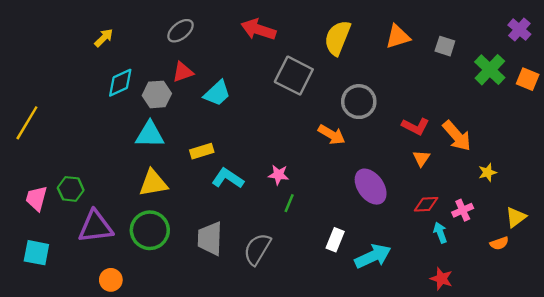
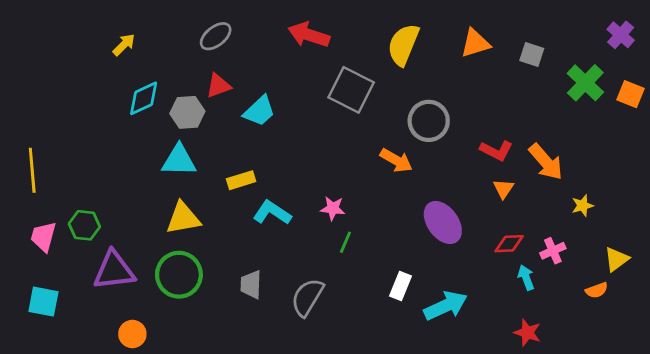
yellow line: (27, 123) -> (32, 170), moved, turned -36
gray trapezoid: (210, 239) -> (251, 285), size x0.7

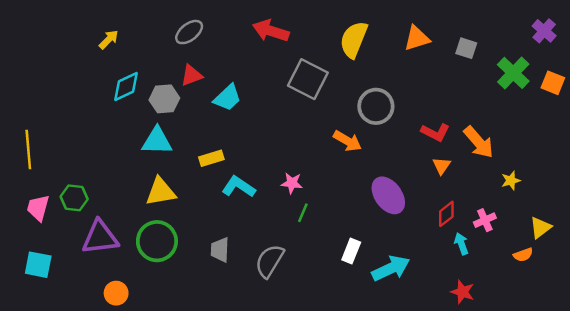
red diamond: (509, 244) -> (446, 214), turned -35

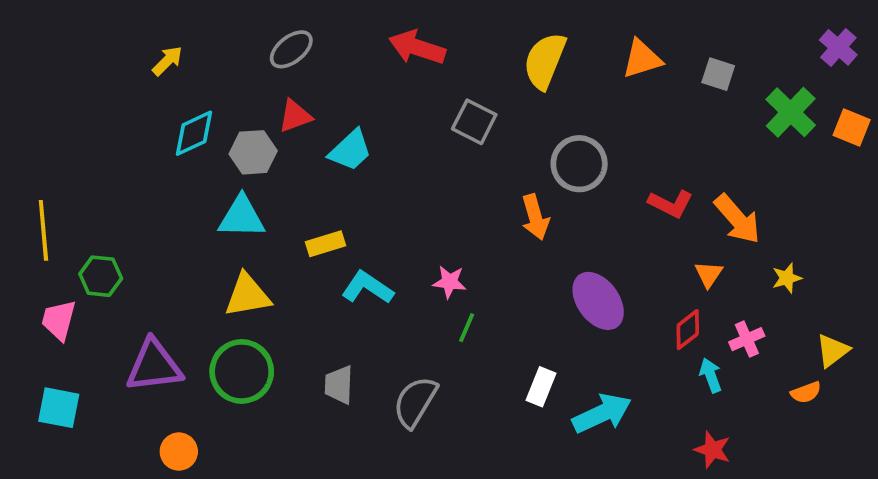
gray square: (308, 79) -> (474, 122), size x0.7
orange arrow: (347, 141) -> (535, 217), turned 44
orange triangle: (441, 166) -> (709, 274), moved
green hexagon: (74, 198) -> (101, 276), moved

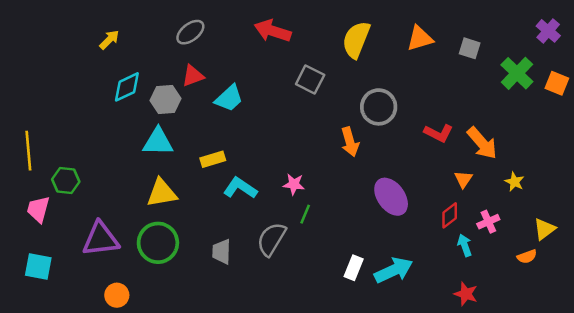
yellow star: (787, 278) -> (514, 182), turned -30
white rectangle: (541, 387) -> (354, 268), moved
gray semicircle: (415, 402) -> (271, 239), moved

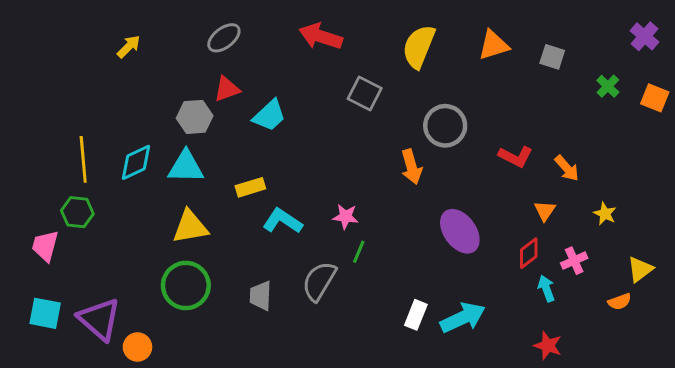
green cross: (517, 73) -> (608, 86), size x0.6
cyan diamond: (127, 87) -> (136, 162), moved
orange arrow: (482, 143) -> (567, 168), size x0.7
yellow line: (28, 151) -> (83, 159), moved
purple triangle: (101, 239) -> (99, 319), moved, turned 48

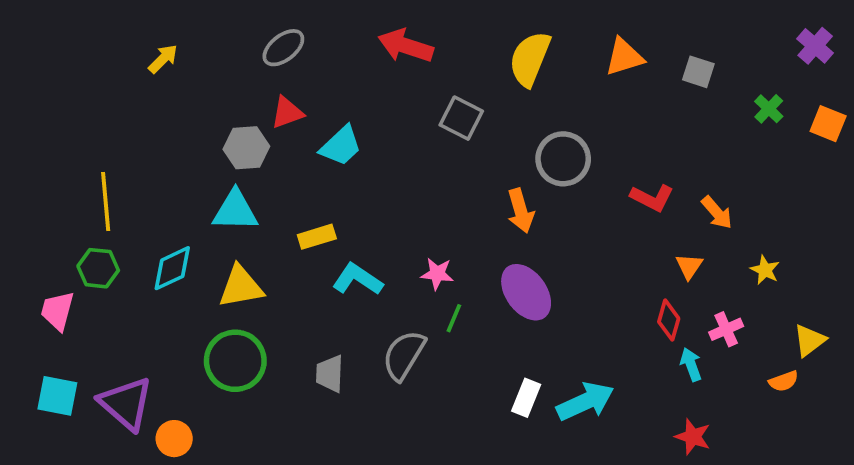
cyan diamond: (136, 162) -> (172, 268), moved
purple ellipse: (460, 231) -> (526, 292), moved
red diamond: (529, 253) -> (669, 320), turned -36

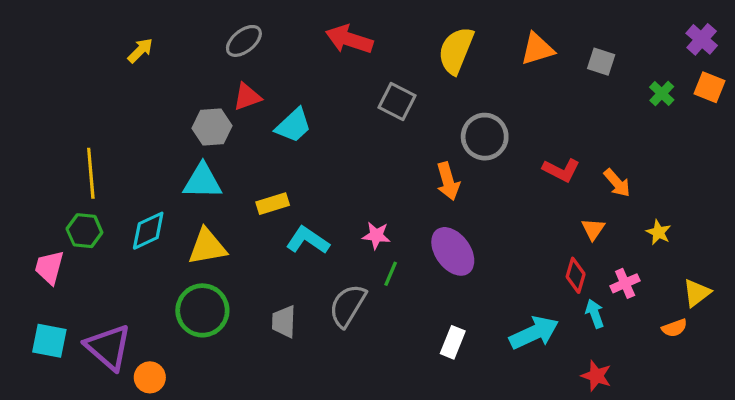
orange square: (828, 124) -> (710, 87), moved
cyan arrow: (585, 402) -> (534, 333), moved

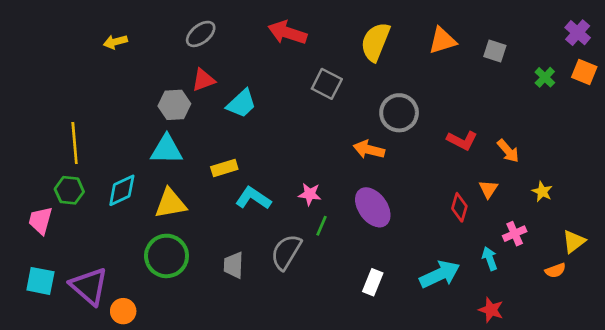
yellow arrow: (140, 50) -> (115, 42), turned -150
orange arrow: (448, 181) -> (369, 150), turned 120
red diamond: (576, 275) -> (459, 207), moved

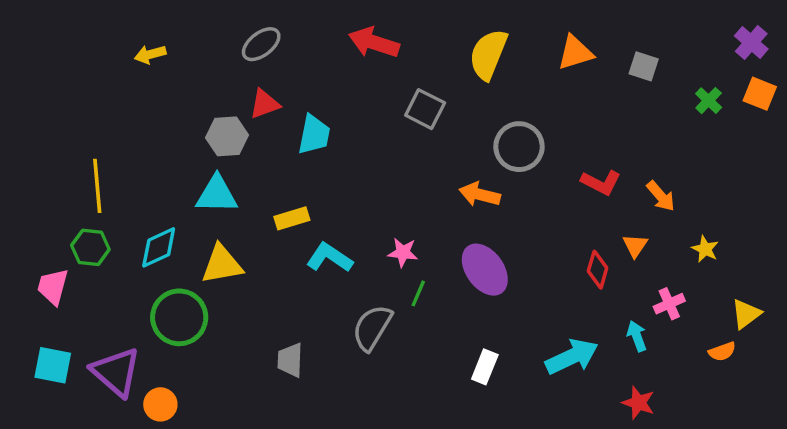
cyan trapezoid: (241, 104) -> (314, 135), turned -36
green circle: (167, 256) -> (179, 317), moved
gray trapezoid: (234, 265) -> (290, 360), moved

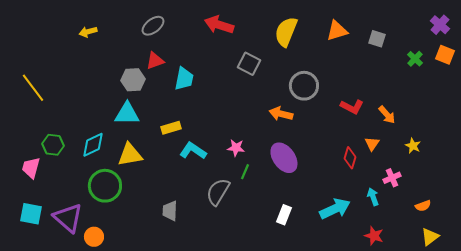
yellow line: (97, 186) -> (33, 88), moved, turned -32
yellow triangle: (746, 314) -> (430, 237), moved

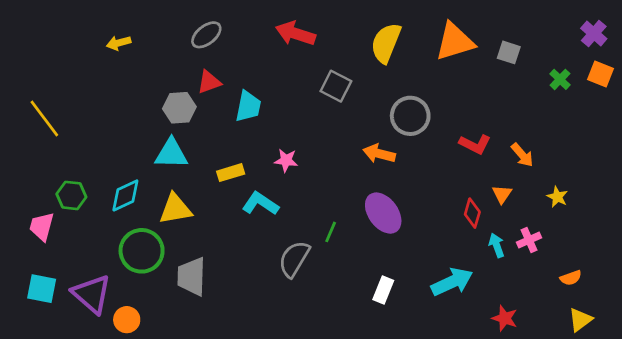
orange triangle: (337, 31) -> (455, 42), size x1.4
pink star: (236, 148) -> (286, 160), moved
cyan arrow: (373, 197) -> (497, 245), moved
gray trapezoid: (170, 211) -> (192, 276), moved, size x1.4

